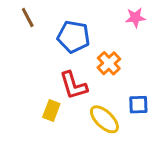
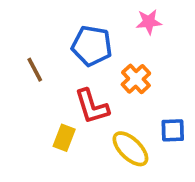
brown line: (28, 18) -> (35, 70), moved
pink star: (135, 18) -> (149, 22), moved

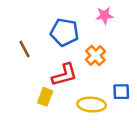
red L-shape: (92, 106) -> (64, 75), turned -88
yellow ellipse: (130, 149) -> (92, 105), turned -40

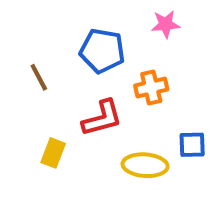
orange cross: (95, 55) -> (151, 88), turned 30
yellow rectangle: (45, 97) -> (53, 153), moved

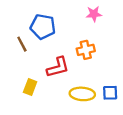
blue pentagon: (102, 51) -> (43, 27), moved
blue square: (192, 145) -> (110, 93), moved

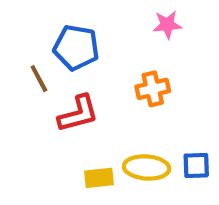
red L-shape: (58, 67) -> (78, 114), moved
yellow rectangle: (30, 87) -> (99, 178), moved, turned 63

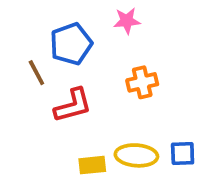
pink star: (167, 25) -> (127, 21), moved
blue pentagon: (76, 47) -> (71, 44), turned -30

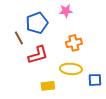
yellow ellipse: (136, 155) -> (71, 69), moved

